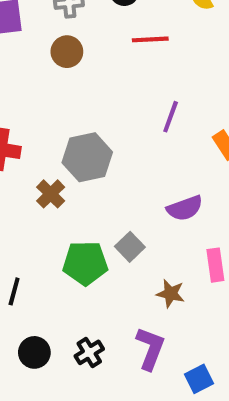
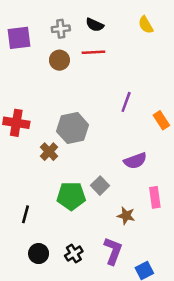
red line: (150, 39) -> (93, 52), moved

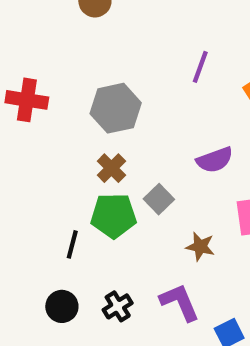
brown cross: (49, 152) -> (111, 168), moved
black line: (25, 214) -> (72, 244), moved
purple L-shape: (113, 251) -> (180, 302), turned -44

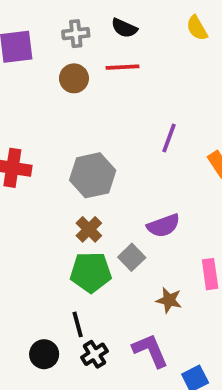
purple semicircle: (215, 160) -> (163, 226), moved
black line: (72, 244) -> (78, 324), moved, turned -30

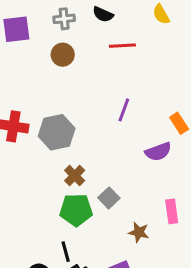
red line: (122, 67) -> (122, 46), moved
purple line: (169, 138) -> (124, 110), moved
gray hexagon: (93, 175) -> (57, 132), moved
purple semicircle: (163, 226) -> (158, 152), moved

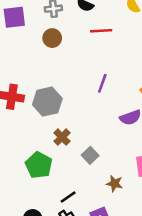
green pentagon: (76, 210) -> (39, 165), moved, turned 30
black line: (66, 252) -> (68, 197), moved, turned 70

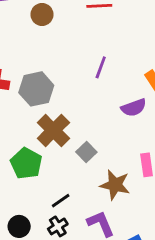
brown cross: (62, 137) -> (53, 130), size x1.6
brown star: (115, 184) -> (115, 185), size x1.5

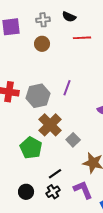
purple line: (101, 67) -> (67, 88), moved

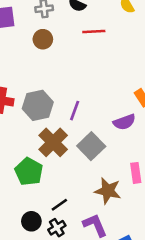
purple line: (67, 88) -> (75, 111), moved
gray square: (73, 140) -> (91, 146), moved, size x1.5
black circle: (26, 192) -> (31, 221), moved

